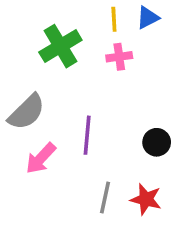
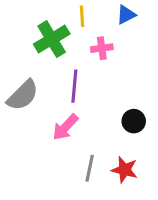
yellow line: (114, 19) -> (82, 16), moved
purple line: (87, 135) -> (74, 86), moved
pink arrow: (41, 158) -> (65, 127), moved

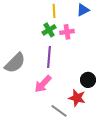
green cross: (52, 39) -> (49, 30), moved, size x0.6
gray line: (90, 168) -> (59, 111), turned -66
red star: (125, 170) -> (77, 98), moved

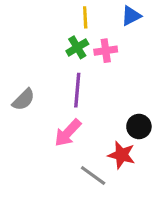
gray semicircle: (15, 63) -> (24, 100), size x0.7

